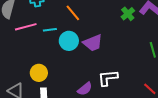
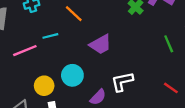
pink line: (26, 27) -> (25, 51), moved
cyan circle: (69, 41) -> (72, 75), moved

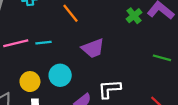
cyan line: (50, 36) -> (43, 43), moved
green line: (169, 44) -> (162, 58), turned -60

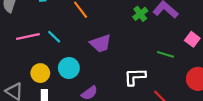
cyan line: (43, 43) -> (54, 37), turned 48
white L-shape: (109, 89) -> (135, 77), moved

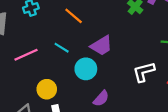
cyan line: (54, 37) -> (62, 48), moved
cyan circle: (69, 68) -> (86, 69), moved

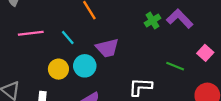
yellow circle: (47, 89) -> (58, 69), moved

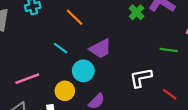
pink line: (31, 33) -> (27, 79), moved
yellow circle: (58, 69) -> (65, 91), moved

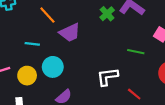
cyan line: (61, 48) -> (32, 44), turned -32
purple trapezoid: (100, 49) -> (70, 33), moved
yellow circle: (65, 91) -> (27, 76), moved

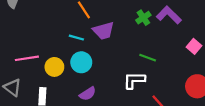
cyan line: (32, 44) -> (76, 38), moved
green line: (136, 52) -> (148, 58), moved

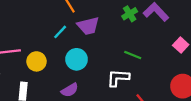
cyan line: (76, 38) -> (60, 32), turned -64
cyan circle: (81, 62) -> (77, 59), moved

